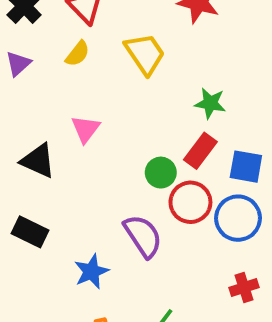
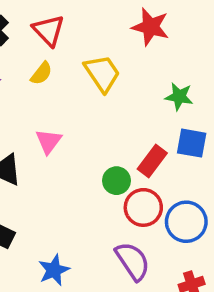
green star: (210, 103) -> (179, 97), moved
blue square: (246, 167) -> (192, 143), moved
purple semicircle: (143, 236) -> (133, 261), moved

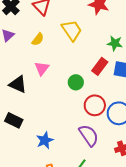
yellow semicircle: (41, 73) -> (38, 39), moved
red rectangle: (152, 161) -> (100, 66), moved
green circle: (116, 181) -> (76, 82), moved

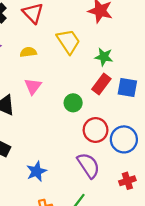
yellow semicircle: (38, 39) -> (28, 52), turned -136
green star: (115, 43) -> (104, 57), moved

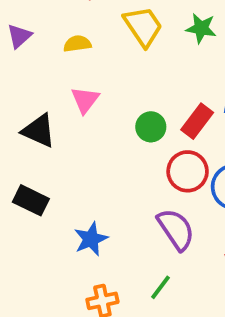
green star: (104, 57) -> (201, 28), moved
red rectangle: (101, 84) -> (197, 121), moved

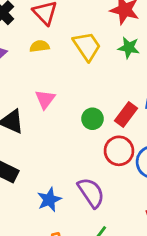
yellow semicircle: (77, 44) -> (39, 46), moved
purple semicircle: (176, 229) -> (91, 193), moved

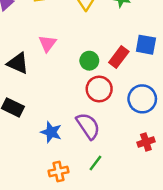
red circle: (119, 151) -> (99, 89), moved
blue star: (49, 200) -> (51, 132), turned -30

